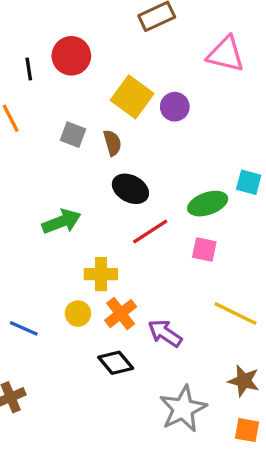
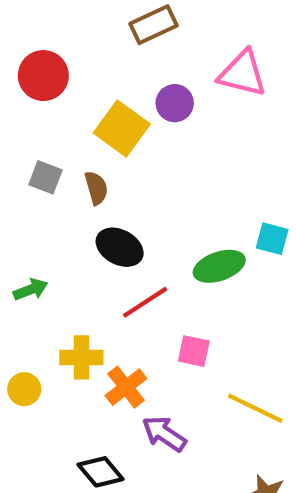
purple circle: (175, 107) -> (175, 103), moved
green arrow: (62, 222) -> (31, 290), size x0.7
pink square: (204, 250) -> (194, 351), moved
yellow circle: (78, 314) -> (24, 389), moved
orange cross: (121, 314) -> (126, 387), moved

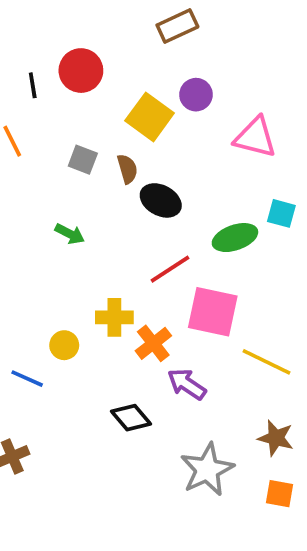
pink triangle: (243, 73) -> (255, 137), moved
black ellipse: (120, 247) -> (161, 200), moved
green arrow: (31, 290) -> (70, 234), moved, turned 48
pink square: (194, 351) -> (213, 312), size x1.8

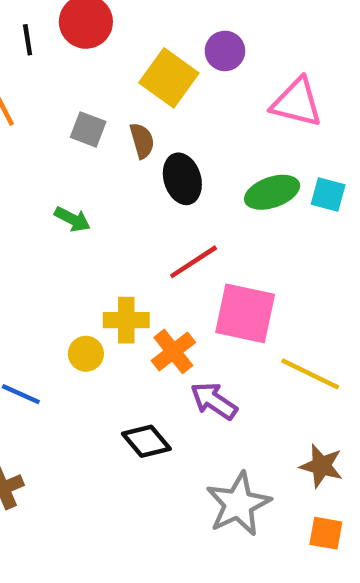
black ellipse: (161, 200) -> (182, 179), turned 45
green ellipse: (235, 238) -> (272, 192), moved
yellow circle: (64, 345) -> (86, 354), moved

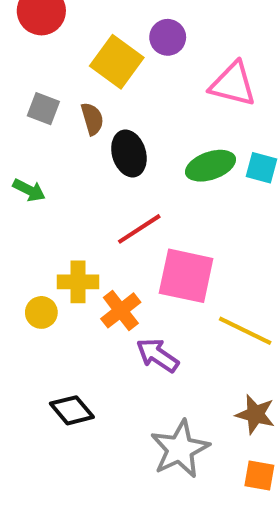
black diamond: (146, 441) -> (72, 410), moved

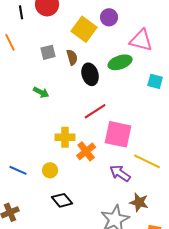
gray square: (43, 109) -> (48, 52), turned -35
green ellipse: (210, 166) -> (120, 62), moved
yellow circle: (41, 312) -> (50, 170), moved
purple arrow: (158, 355) -> (120, 173), moved
brown star: (255, 414) -> (139, 202), moved

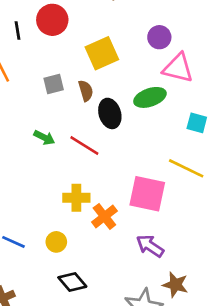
purple circle: (109, 17) -> (159, 37), moved
yellow square: (84, 29) -> (102, 53), turned 30
red line: (95, 111) -> (84, 146), moved, turned 65
yellow line: (147, 161) -> (186, 168), moved

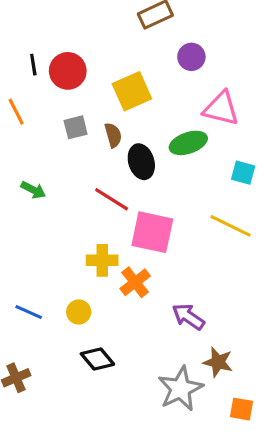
red circle: (52, 20) -> (68, 71), moved
purple circle: (159, 37) -> (191, 57), moved
green arrow: (44, 138) -> (33, 190), moved
pink square: (147, 194) -> (152, 232), moved

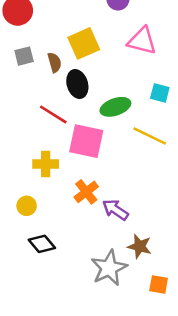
yellow square: (132, 91) -> (84, 43), moved
green ellipse: (188, 143) -> (115, 107), moved
orange cross: (135, 282) -> (86, 192), moved

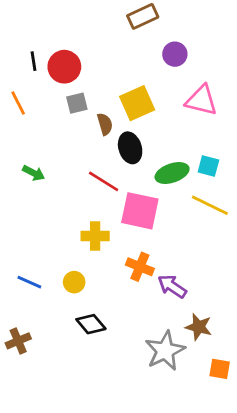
gray square: (24, 56) -> (77, 103), moved
cyan square: (160, 93) -> (208, 166), moved
orange cross: (86, 192) -> (140, 267), turned -30

